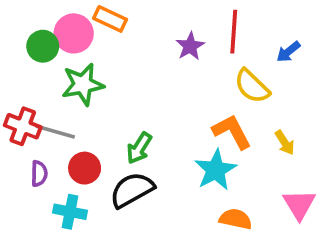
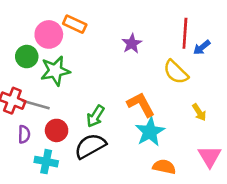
red line: (234, 32) -> (185, 33), moved
green circle: (43, 46) -> (27, 57), moved
orange L-shape: (232, 132) -> (141, 104), moved

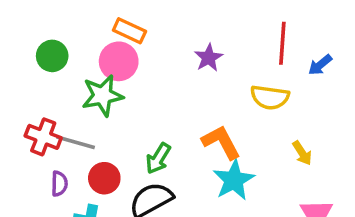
pink circle: (49, 34) -> (119, 61), moved
blue arrow: (202, 47) -> (320, 65), moved
green circle: (27, 57) -> (52, 56), moved
yellow semicircle: (176, 72) -> (270, 97), turned -36

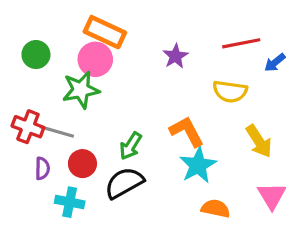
orange rectangle: (129, 31) -> (105, 32), size x1.4
red line: (282, 43) -> (241, 43), turned 75
yellow arrow: (302, 153) -> (259, 141), size x1.5

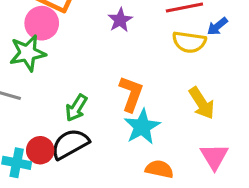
yellow semicircle: (230, 91) -> (189, 42), moved
orange L-shape: (187, 132) -> (131, 94), turned 48
red circle: (82, 164) -> (40, 150), moved

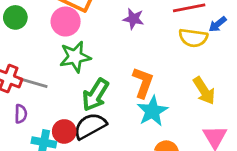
purple star: (120, 20) -> (133, 19), turned -30
green star: (28, 53) -> (75, 57), moved
green arrow: (76, 108) -> (95, 95), size x1.4

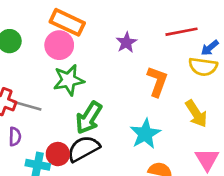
purple star: (133, 19) -> (126, 42), turned 30
yellow semicircle: (193, 38) -> (203, 67), moved
orange L-shape: (143, 83) -> (157, 81), moved

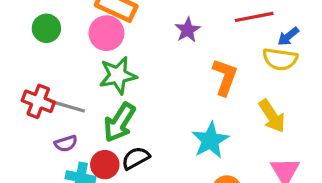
green arrow: (89, 118) -> (119, 122), moved
purple semicircle: (15, 137) -> (66, 144), moved, turned 72
black semicircle: (83, 149) -> (136, 158), size x0.7

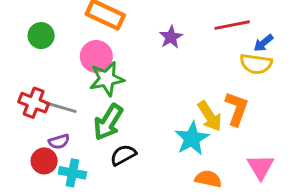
pink circle: (106, 33) -> (96, 56), moved
orange L-shape: (225, 77) -> (237, 109), moved
yellow arrow: (272, 116) -> (210, 116), moved
red circle: (105, 165) -> (44, 161), moved

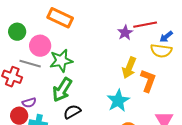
purple star: (171, 37) -> (125, 33), moved
pink circle: (96, 56) -> (40, 46), moved
gray line: (60, 107) -> (30, 64), moved
yellow arrow: (210, 116) -> (129, 68), moved, turned 55

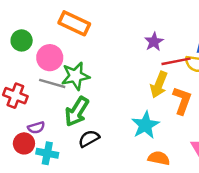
red line: (145, 25) -> (176, 61), moved
gray line: (30, 64) -> (52, 83), moved

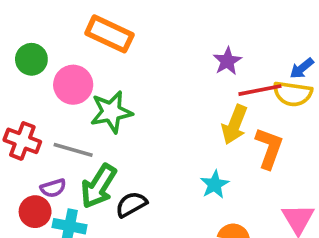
gray line: (52, 83) -> (73, 150), moved
green arrow: (77, 112) -> (99, 186), moved
cyan star: (145, 125) -> (215, 184), size x0.7

